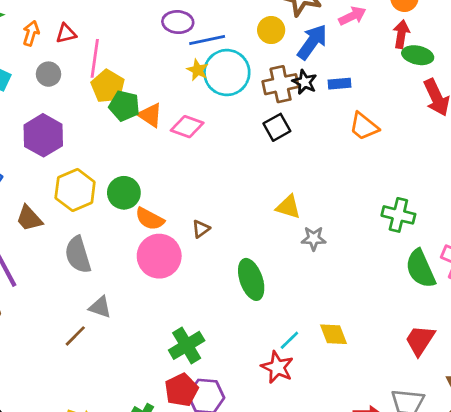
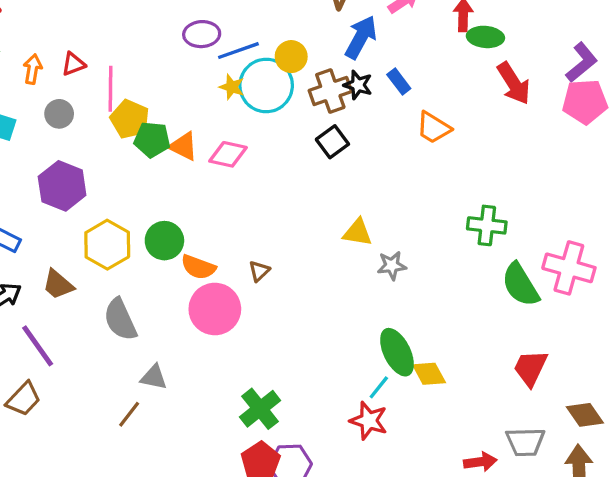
yellow circle: (271, 30) -> (291, 57), moved
blue rectangle: (340, 84) -> (399, 82), turned 65
green ellipse: (251, 279) -> (397, 352), moved

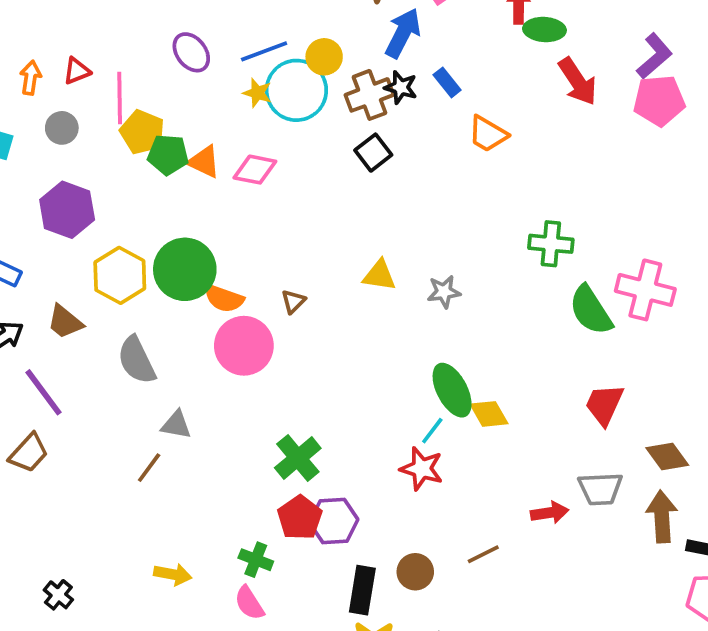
purple ellipse: (202, 34) -> (191, 52), moved, turned 56
yellow triangle: (358, 233) -> (379, 275), moved
green circle: (164, 241) -> (185, 269), size x1.4

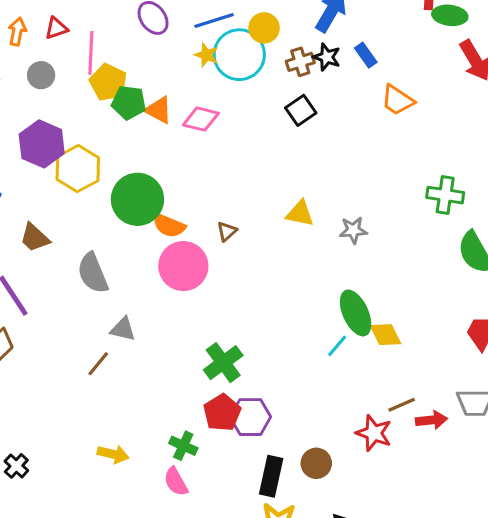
brown cross: (370, 95) -> (300, 62), size x0.7
yellow hexagon: (120, 275) -> (78, 169), moved
red star: (422, 469) -> (374, 433), moved
brown line: (483, 554) -> (402, 405), moved

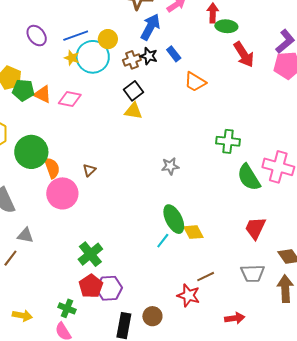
yellow triangle: (300, 213) -> (133, 111), moved
orange semicircle: (169, 226) -> (52, 168), turned -130
red arrow: (431, 420) -> (235, 318), moved

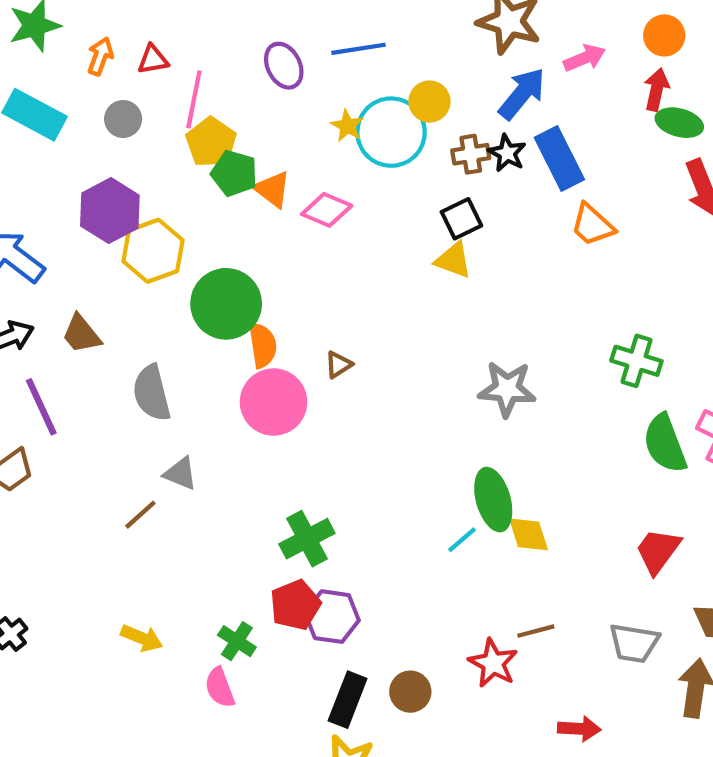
blue line: (76, 36) -> (358, 49), moved
blue rectangle: (174, 54) -> (559, 158), size x1.8
gray star: (170, 166) -> (507, 389), size x1.5

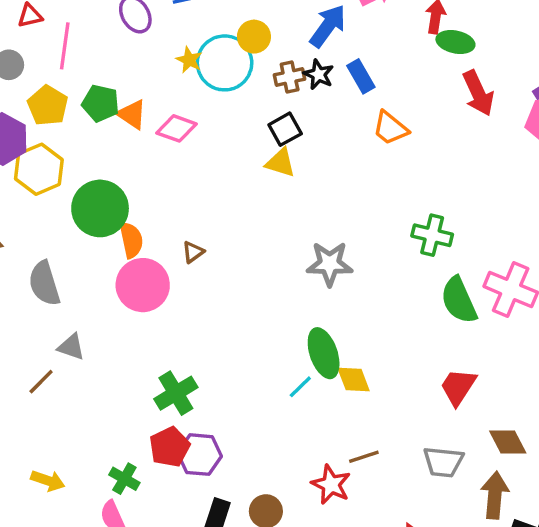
yellow pentagon: (211, 142) -> (48, 105), moved
blue rectangle: (559, 158) -> (361, 76), size x0.7

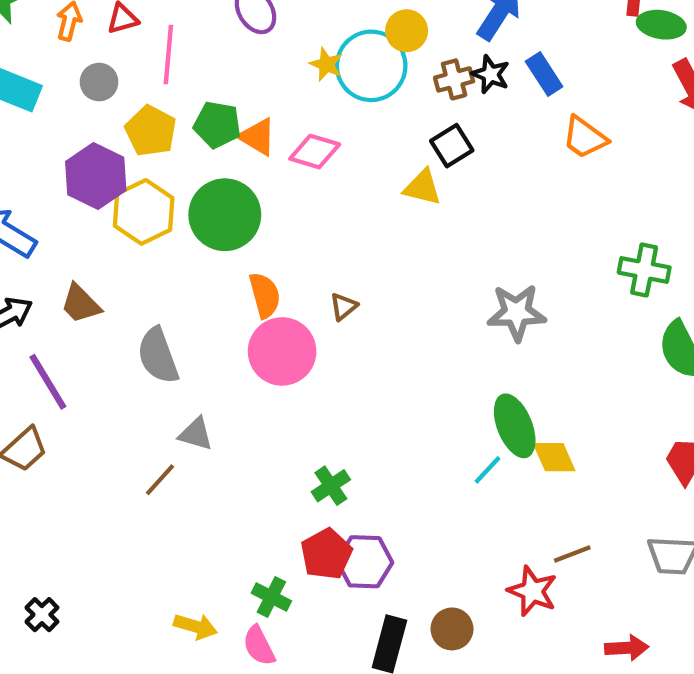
yellow triangle: (280, 163) -> (423, 187), moved
green circle: (100, 208) -> (225, 215), moved
green cross: (176, 393) -> (331, 486), size x0.7
yellow arrow: (48, 481) -> (195, 626), moved

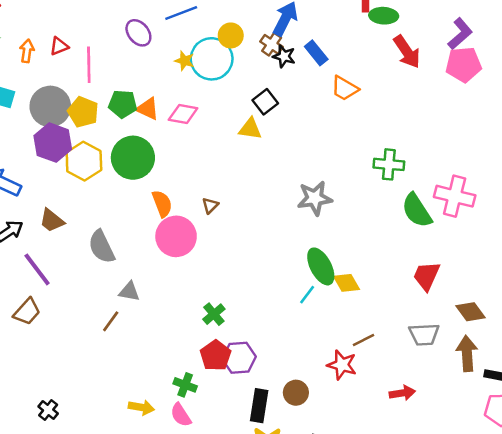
brown cross: (454, 79) -> (272, 44), moved, turned -35
gray circle: (99, 82) -> (50, 106), moved, size x1.8

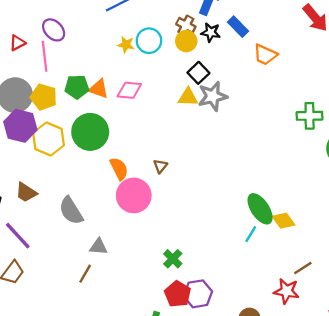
purple ellipse: (138, 33) -> (54, 30), moved
yellow circle: (231, 35) -> (186, 41), moved
brown cross: (272, 44) -> (186, 25), moved
cyan circle: (212, 59) -> (149, 41), size x0.7
gray star: (315, 198) -> (213, 96), moved

